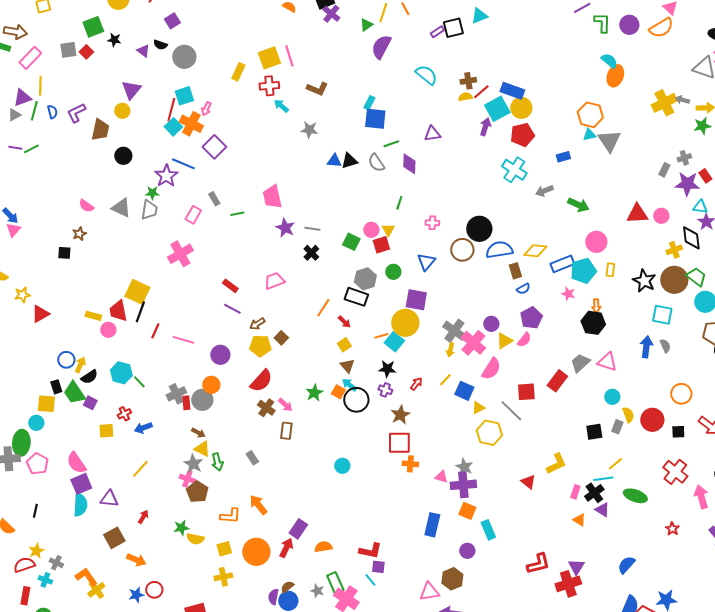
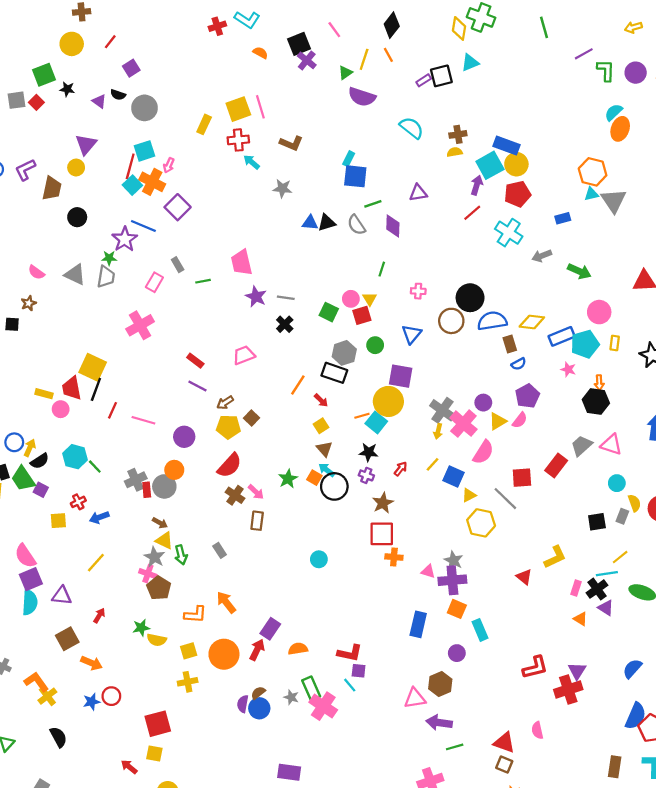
purple semicircle: (381, 47) -> (362, 97), turned -100
cyan semicircle: (609, 61) -> (614, 112), turned -84
red line: (481, 92) -> (472, 213), moved

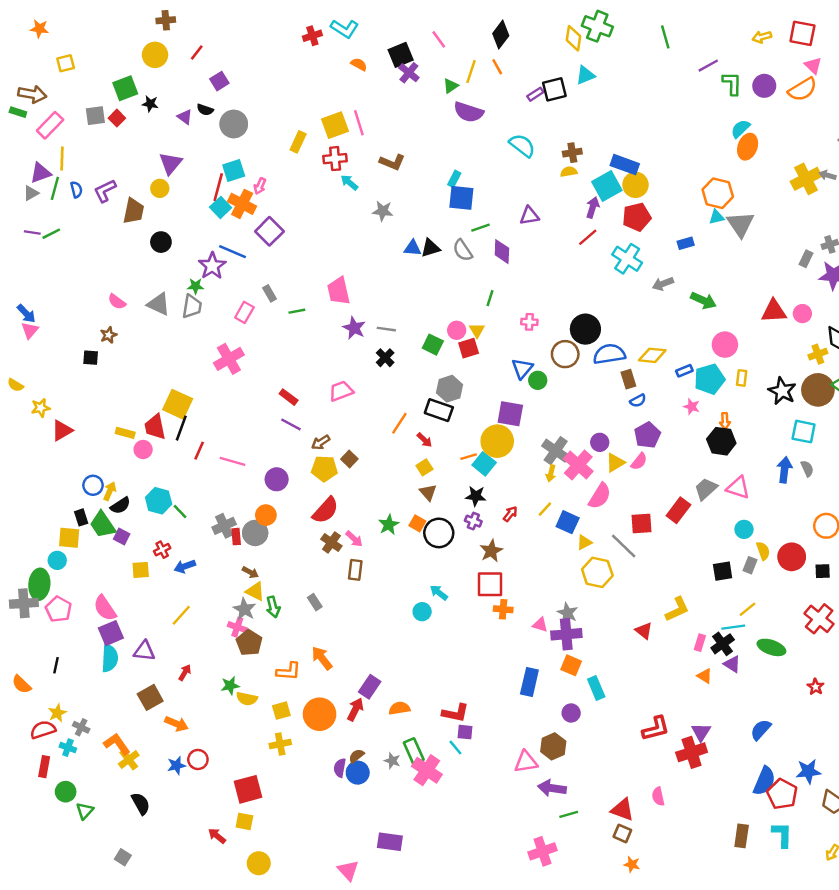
blue rectangle: (562, 336) -> (684, 371), size x0.6
green circle: (375, 345) -> (538, 380), moved
cyan arrow: (327, 470) -> (439, 593), moved

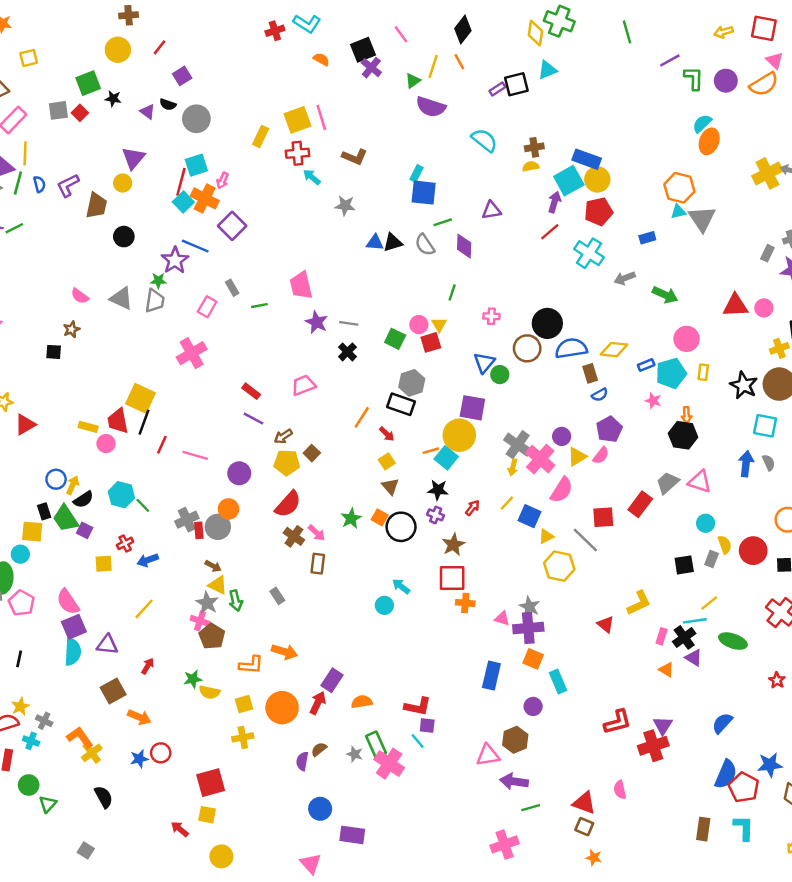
orange arrow: (322, 658) -> (284, 652), turned 145
blue circle: (358, 773) -> (320, 809), moved

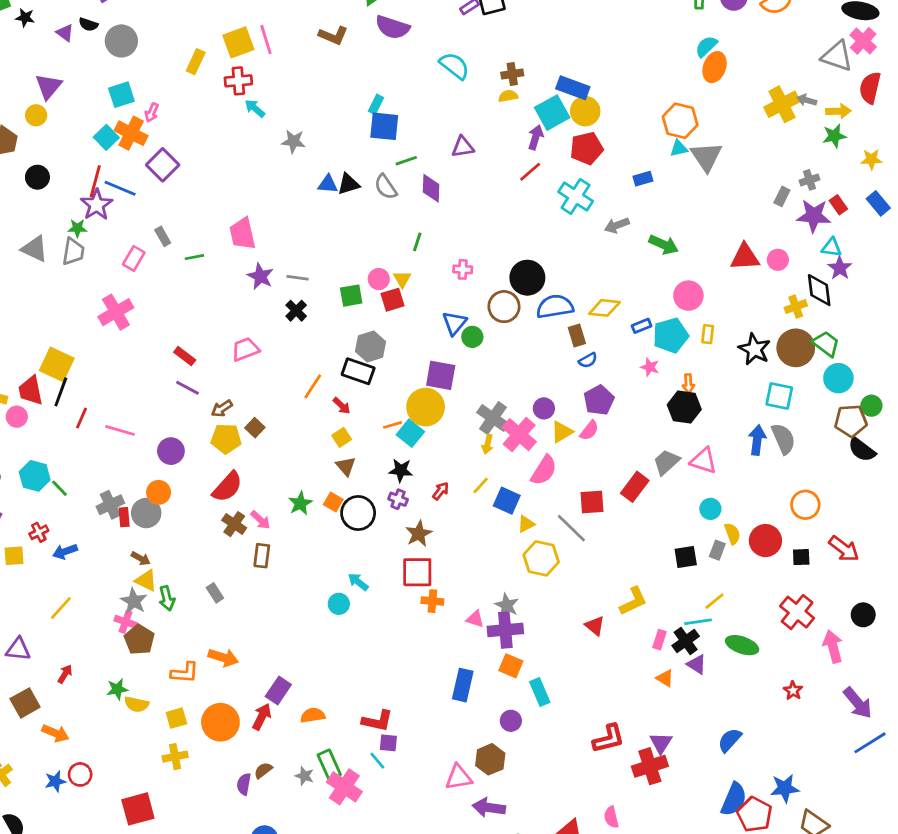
brown L-shape: (355, 157) -> (333, 35), moved
red line: (181, 182) -> (95, 181), moved
green square: (395, 339) -> (351, 296), turned -36
gray semicircle: (769, 463) -> (783, 439), size x1.6

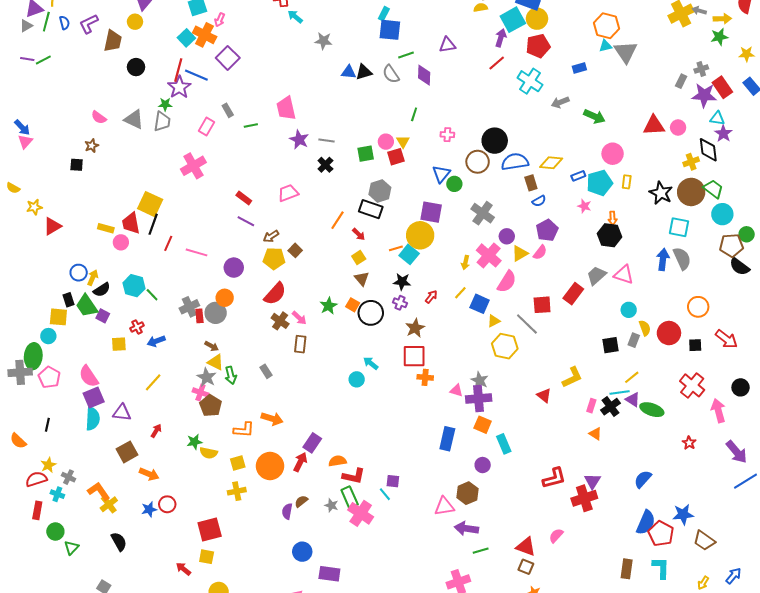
red rectangle: (838, 205) -> (722, 87), size x1.5
gray cross: (493, 418) -> (483, 213), moved
purple triangle: (697, 664) -> (633, 400), moved
red L-shape: (377, 721) -> (354, 476), moved
pink semicircle: (611, 817) -> (556, 536), turned 56

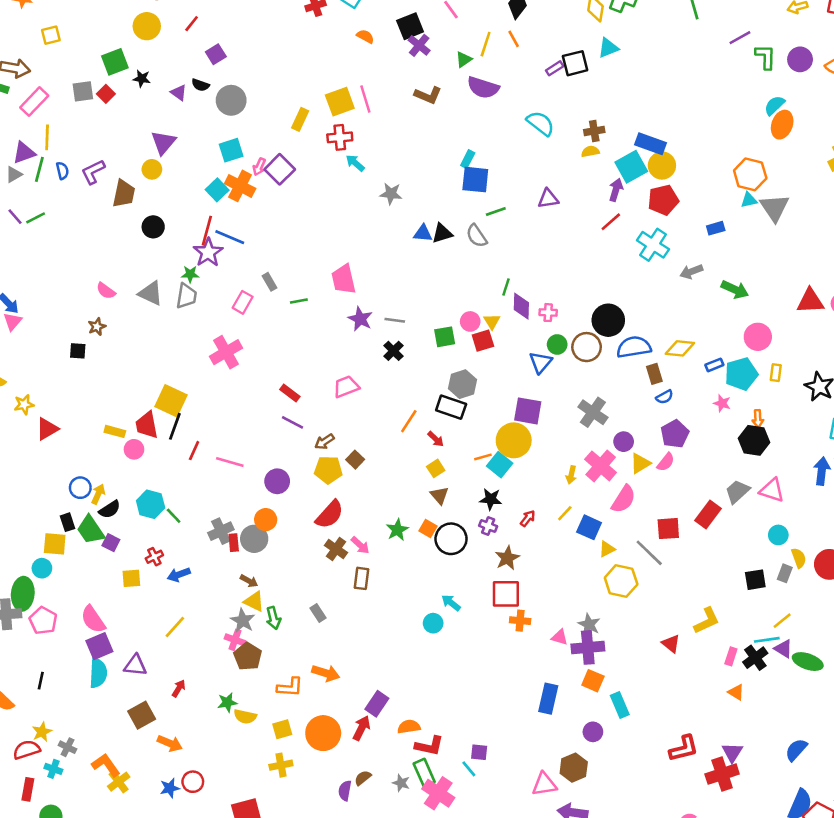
purple square: (228, 58) -> (280, 169), moved
purple line: (27, 59) -> (15, 217), turned 40
purple diamond: (424, 75) -> (521, 306), moved
green circle: (454, 184) -> (557, 344), moved

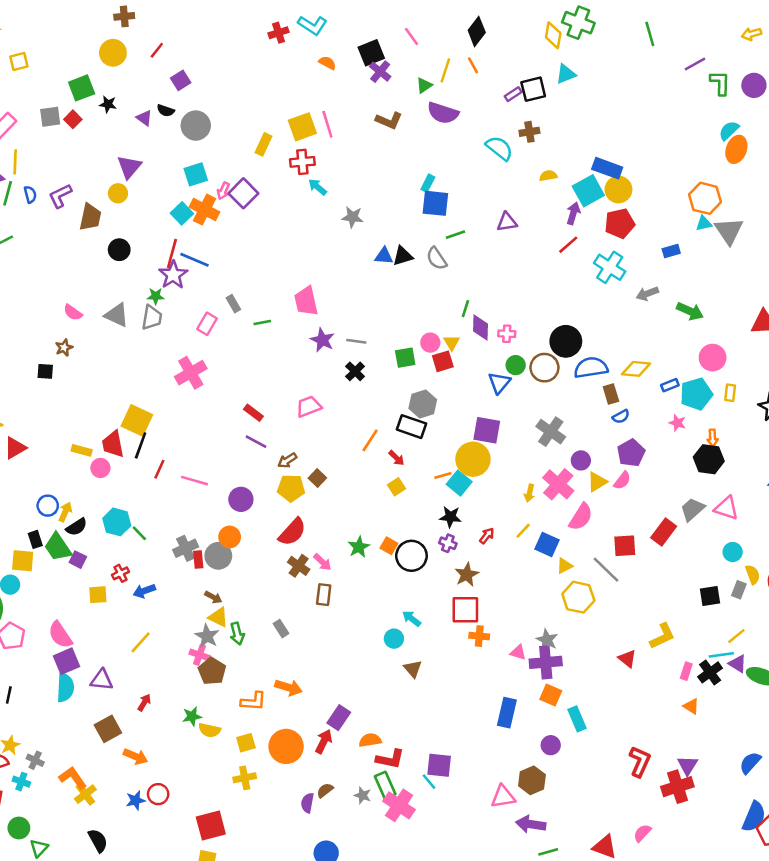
brown cross: (594, 131) -> (529, 132), moved
brown triangle: (440, 495) -> (413, 669), moved
red L-shape: (684, 748) -> (640, 762), turned -52
purple square: (479, 752) -> (439, 765), size x1.5

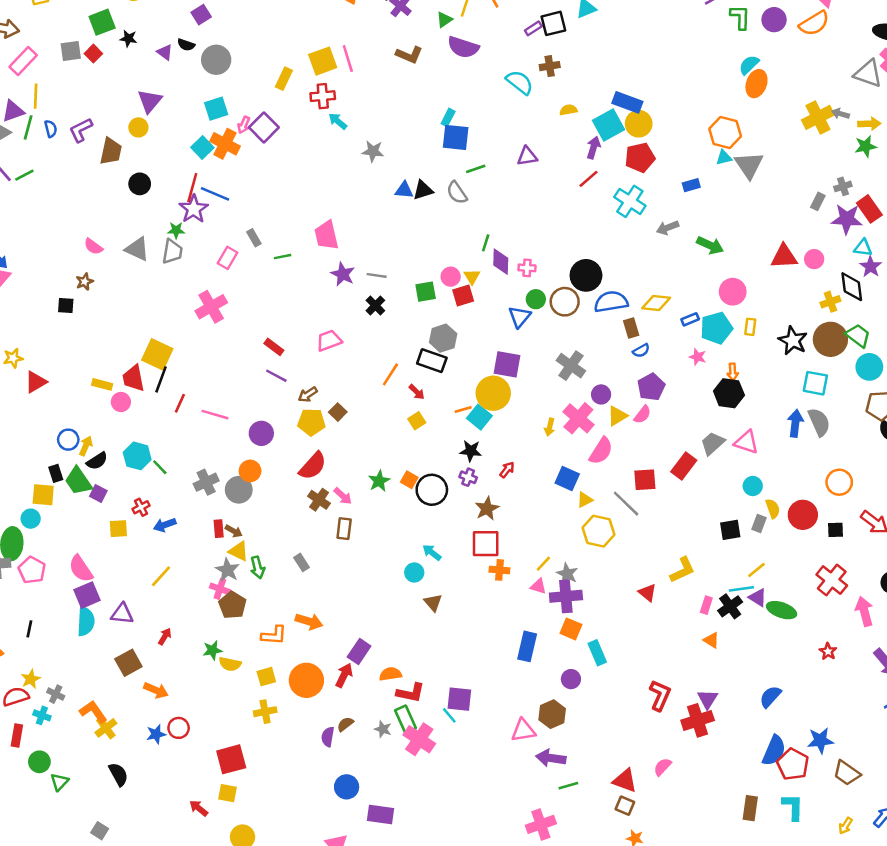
yellow line: (523, 531) -> (543, 564), moved
red rectangle: (198, 560) -> (219, 529), moved

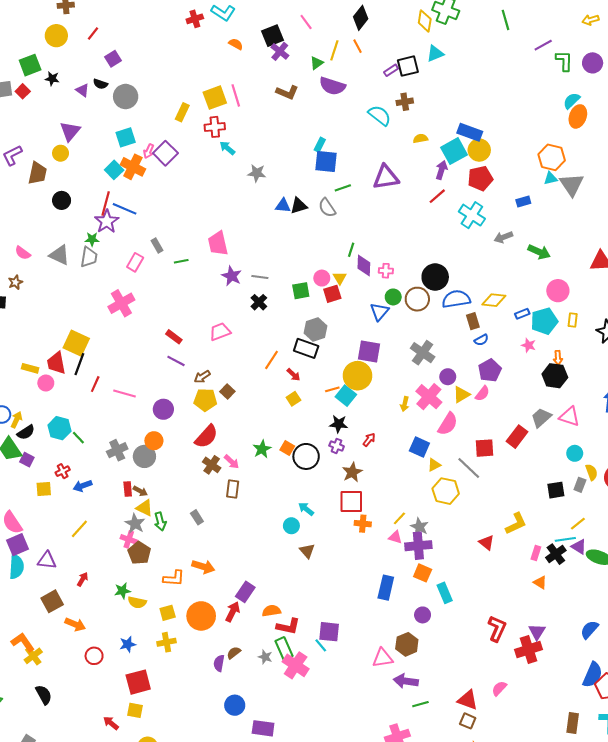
purple triangle: (527, 156) -> (386, 177), size x1.5
blue star: (156, 734) -> (128, 644), moved

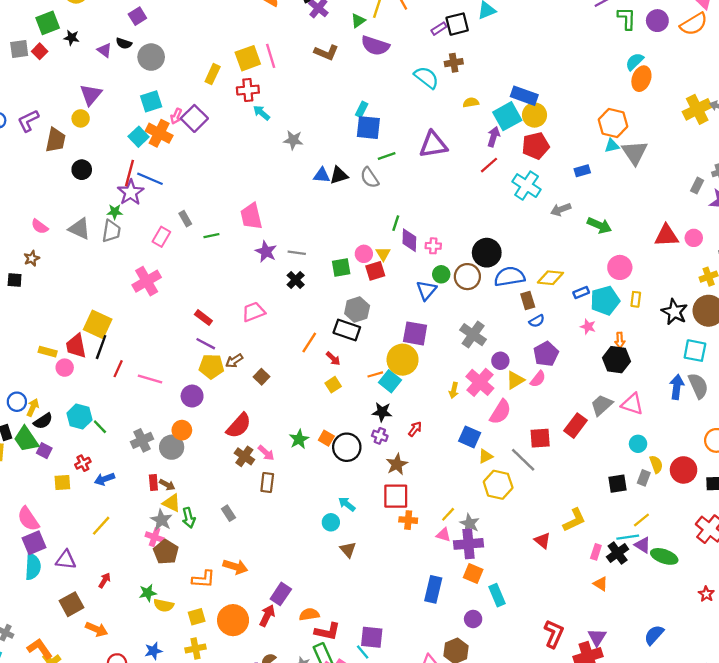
yellow pentagon: (205, 400) -> (211, 366), moved

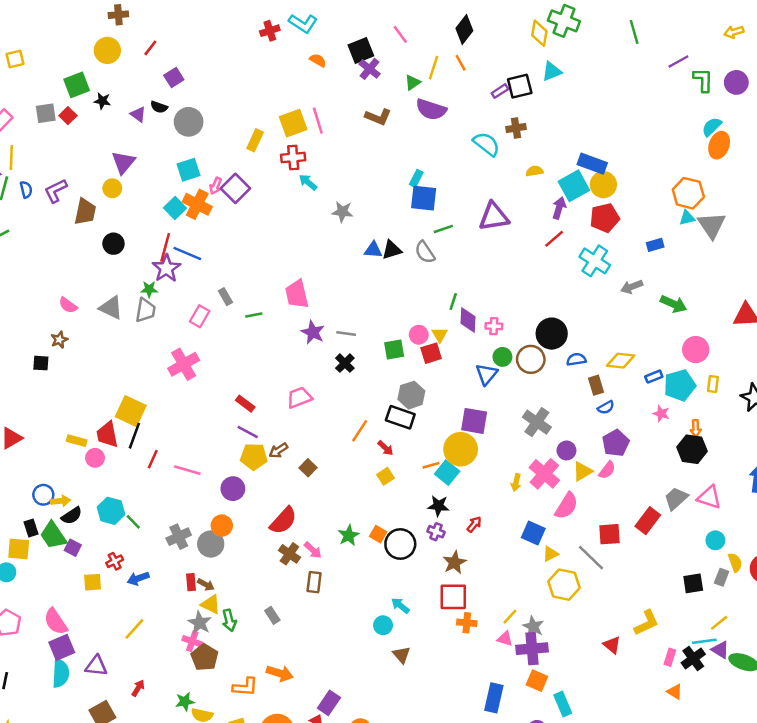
blue semicircle: (509, 277) -> (576, 359), size x0.6
yellow arrow: (33, 407) -> (61, 501), turned 60

